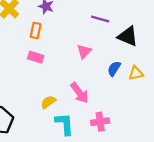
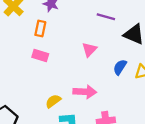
pink arrow: (79, 93) -> (85, 92), turned -50

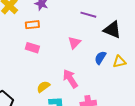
orange rectangle: (40, 28) -> (32, 25), turned 72
pink arrow: (85, 92) -> (70, 79), turned -126

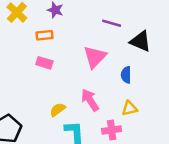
pink triangle: (74, 43) -> (95, 57), size x1.5
blue semicircle: (100, 58) -> (126, 75), turned -32
yellow triangle: (119, 62) -> (130, 108), moved

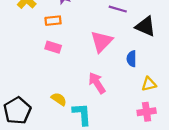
yellow triangle: (130, 108) -> (149, 84), moved
yellow semicircle: (58, 110) -> (59, 99), moved, turned 70
pink cross: (112, 130) -> (147, 112), moved

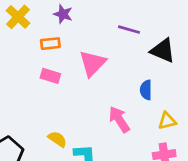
pink triangle: (102, 41) -> (93, 63), moved
pink arrow: (97, 83) -> (119, 119), moved

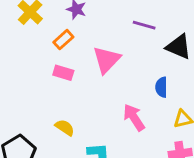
orange rectangle: (50, 44) -> (63, 40), turned -36
yellow semicircle: (57, 139) -> (65, 128), moved

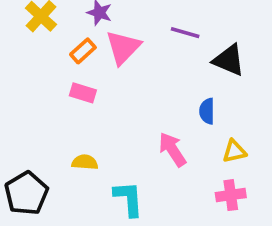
pink triangle: (107, 60) -> (123, 47), moved
yellow semicircle: (65, 128) -> (85, 162), turned -30

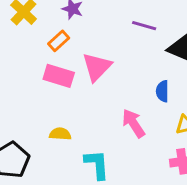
pink triangle: (123, 47) -> (97, 67), moved
pink rectangle: (83, 93) -> (59, 76), size x1.4

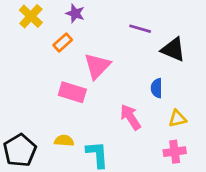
pink rectangle: (59, 76) -> (72, 92), moved
yellow semicircle: (60, 134) -> (64, 141), moved

